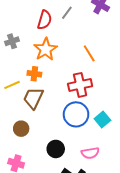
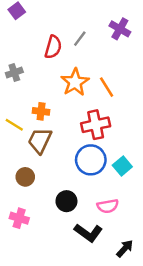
orange star: (46, 49) -> (75, 82), moved
yellow line: (12, 85) -> (14, 125), turned 56

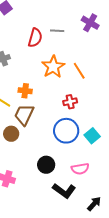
gray line: (80, 39) -> (57, 31), turned 56
red cross: (96, 125) -> (70, 102), size x0.6
brown circle: (25, 177) -> (11, 134), moved

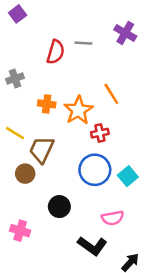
orange star: (53, 67) -> (78, 110), moved
orange cross: (25, 91) -> (47, 104), moved
black circle: (46, 165) -> (59, 207), moved

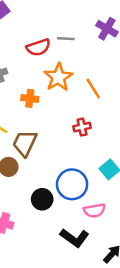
red semicircle: (56, 52) -> (38, 47), turned 55
orange star: (78, 110) -> (58, 77), moved
blue circle: (95, 170) -> (72, 184), moved

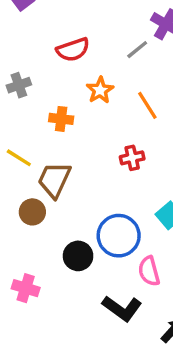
gray line: (66, 39) -> (137, 50), moved, turned -42
orange star: (58, 77) -> (100, 90), size x0.7
pink semicircle: (94, 210) -> (149, 271), turned 85

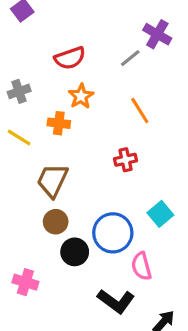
orange star: (100, 90) -> (81, 96), moved
yellow line: (19, 158) -> (19, 138), moved
brown circle: (32, 212) -> (56, 222), moved

